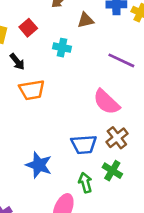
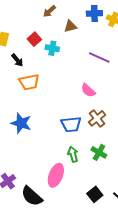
red square: (28, 28) -> (34, 39), moved
pink semicircle: (106, 102) -> (88, 90), size x0.7
blue star: (39, 165) -> (21, 123), moved
green cross: (112, 171) -> (99, 152), moved

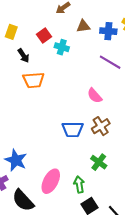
blue cross: (94, 13) -> (108, 31), moved
blue star: (21, 123) -> (16, 160), moved
green arrow: (73, 154) -> (79, 184), moved

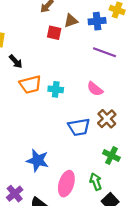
red square: (44, 36) -> (54, 33), moved, turned -32
cyan cross: (62, 47) -> (56, 89), moved
blue star: (16, 160) -> (38, 160), moved

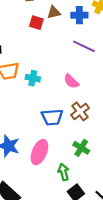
pink ellipse: (66, 184) -> (39, 152), moved

